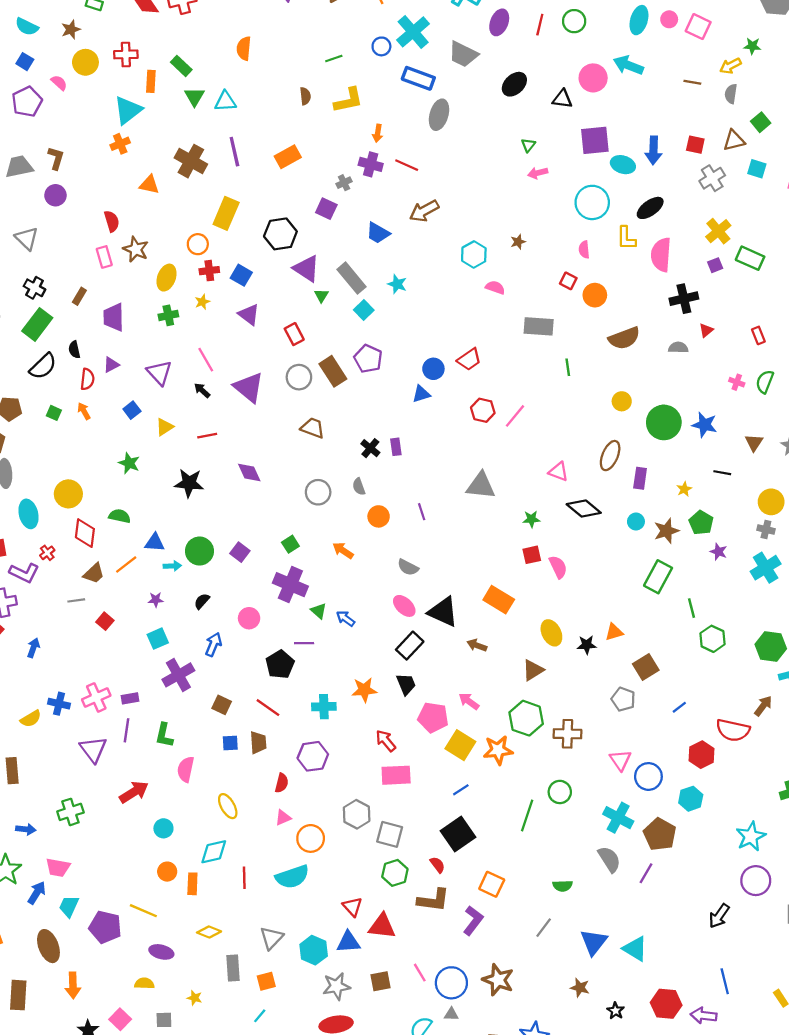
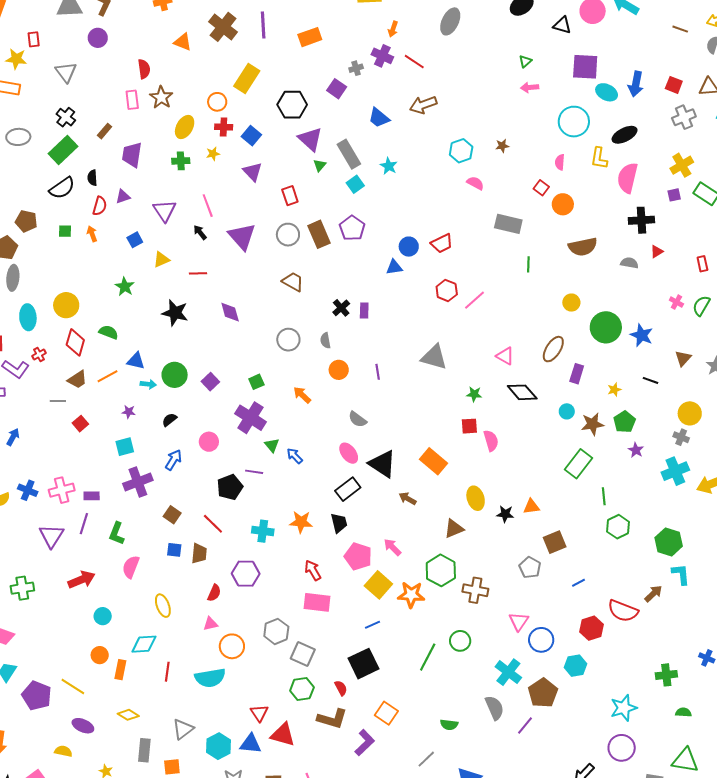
green square: (54, 413) -> (65, 231), turned -32

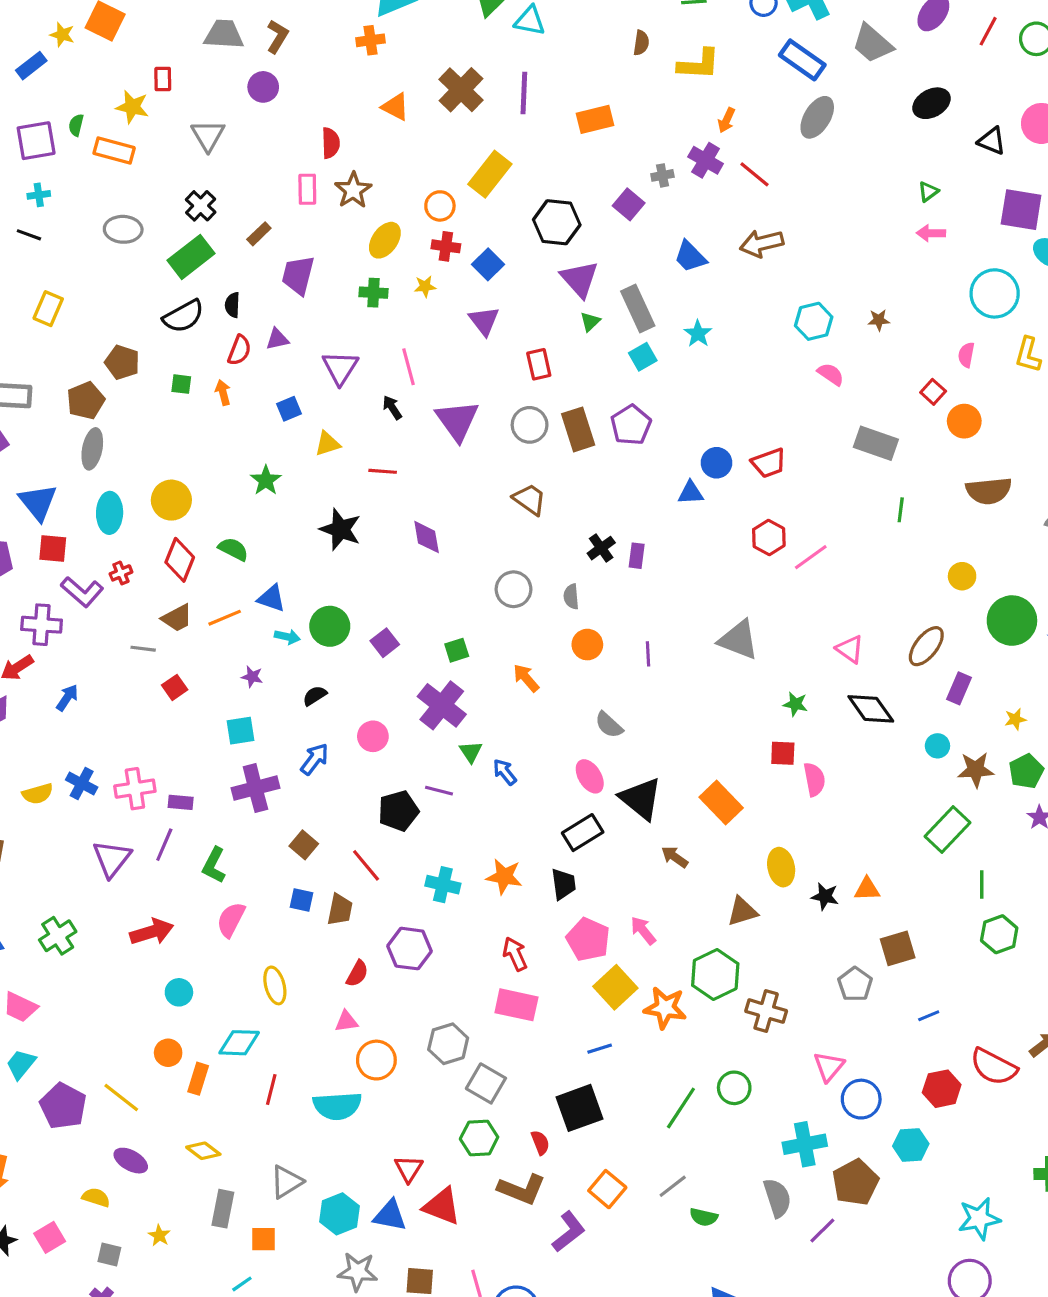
green cross: (22, 588) -> (58, 936), turned -30
cyan cross: (508, 672) -> (805, 1144), turned 36
gray line: (426, 759) -> (673, 1186), moved

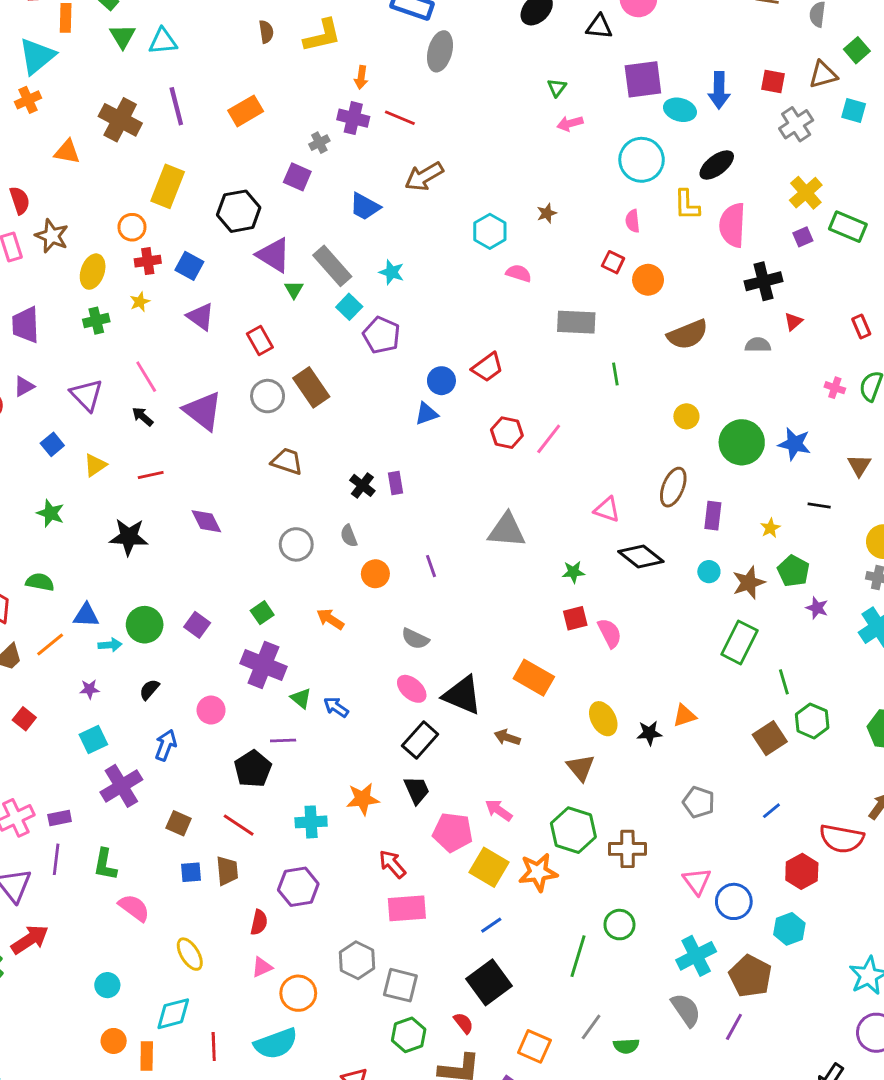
purple pentagon: (631, 425) -> (381, 335), moved
brown triangle: (742, 911) -> (581, 768), turned -36
pink semicircle: (231, 920) -> (134, 908), turned 116
red arrow: (152, 932) -> (30, 939), moved
brown square: (898, 948) -> (770, 738), moved

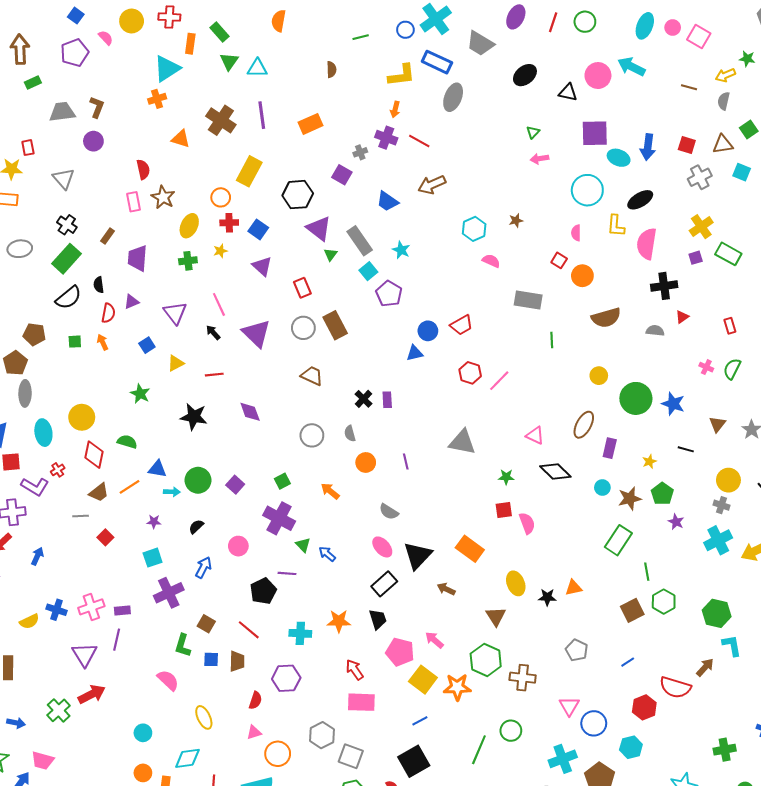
yellow L-shape: (322, 36) -> (402, 75), moved
black triangle: (462, 695) -> (418, 555), turned 44
green L-shape: (105, 864) -> (183, 645), moved

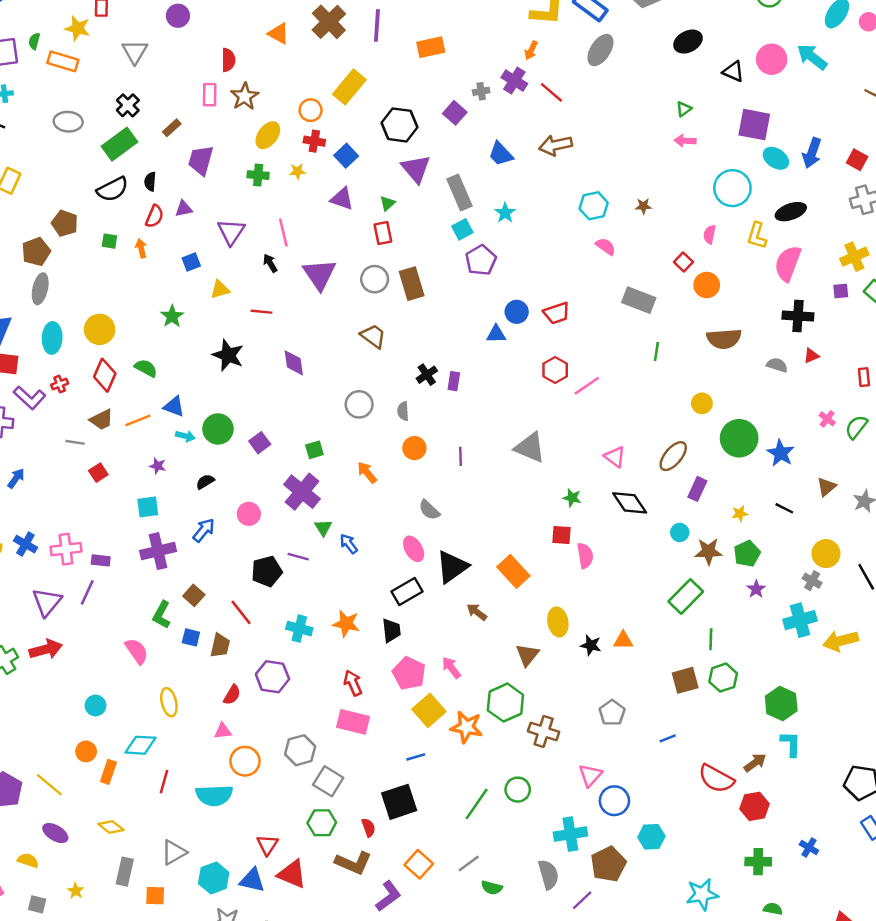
green triangle: (330, 255) -> (387, 203), moved
purple triangle: (262, 266) -> (342, 199), turned -35
red hexagon: (644, 707) -> (754, 806), moved

